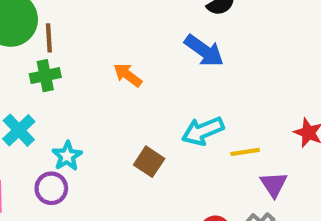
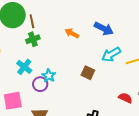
blue arrow: (204, 51) -> (104, 29), moved
purple circle: (51, 188) -> (40, 84), moved

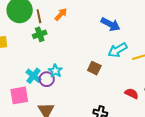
orange arrow: (72, 33) -> (61, 14), moved, turned 104
cyan cross: (24, 67) -> (33, 76), moved

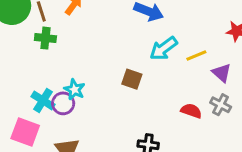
green cross: (40, 34) -> (45, 38), turned 32
pink square: (19, 95) -> (25, 132), turned 36

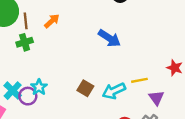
green cross: (45, 38) -> (25, 42), turned -35
cyan arrow: (163, 49) -> (114, 91), moved

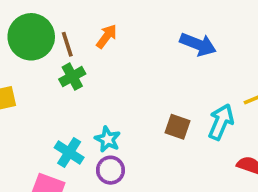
cyan arrow: (114, 91) -> (221, 122), turned 150
purple circle: (28, 96) -> (110, 170), moved

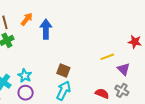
blue arrow: (198, 44) -> (46, 29), moved, turned -114
cyan arrow: (221, 122) -> (64, 91), moved

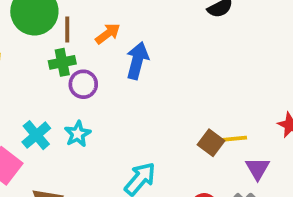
brown square: (63, 71) -> (211, 143), moved
purple circle: (26, 93) -> (83, 84), moved

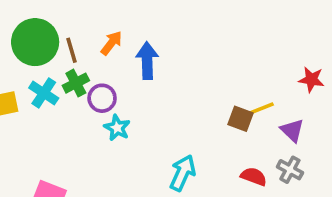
cyan star: (78, 134) -> (117, 128), moved
cyan cross: (36, 135) -> (44, 93), moved

